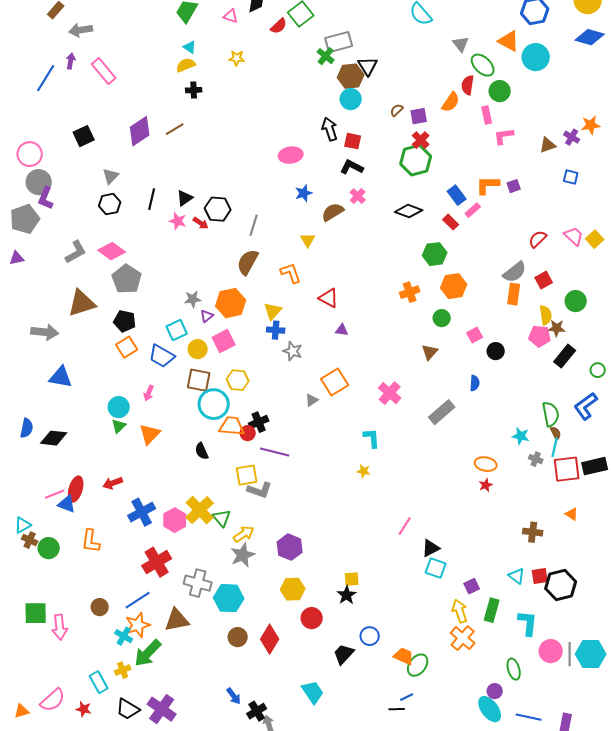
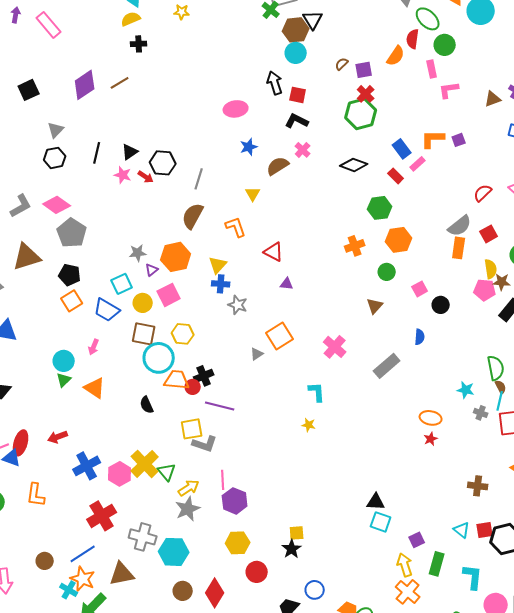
orange triangle: (150, 434) -> (95, 388), turned -40
pink line: (405, 526) -> (223, 480), moved, turned -36
black triangle: (431, 548) -> (376, 502), turned 30
orange star: (138, 625) -> (83, 579), turned -30

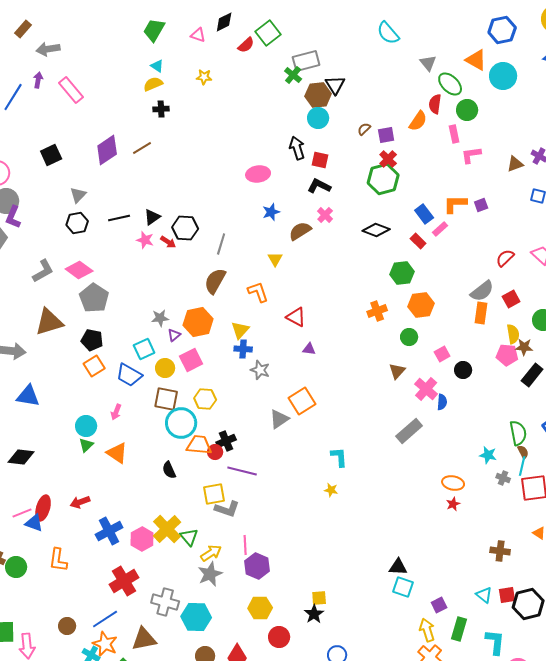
black line: (97, 153) -> (119, 218), turned 65
pink cross: (335, 347) -> (426, 389), moved
gray triangle: (257, 354) -> (279, 419), size x1.5

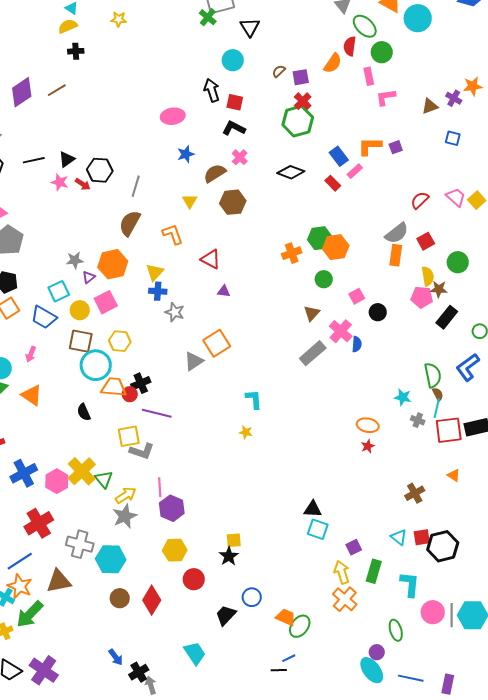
brown hexagon: (318, 95) -> (233, 202), moved
green hexagon: (402, 273) -> (320, 238), moved
gray rectangle: (409, 431) -> (313, 353), moved
brown cross: (500, 551) -> (415, 493), turned -36

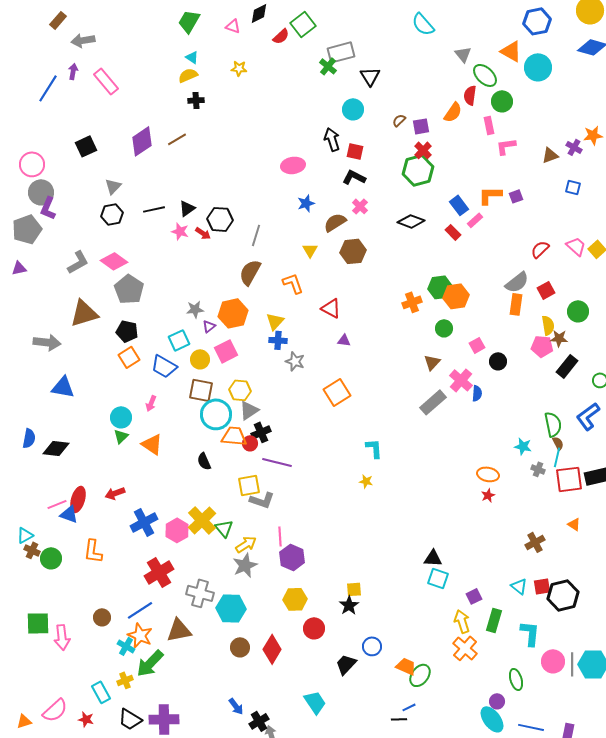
gray triangle: (194, 361) -> (249, 410), moved
purple cross: (44, 670) -> (164, 719), turned -36

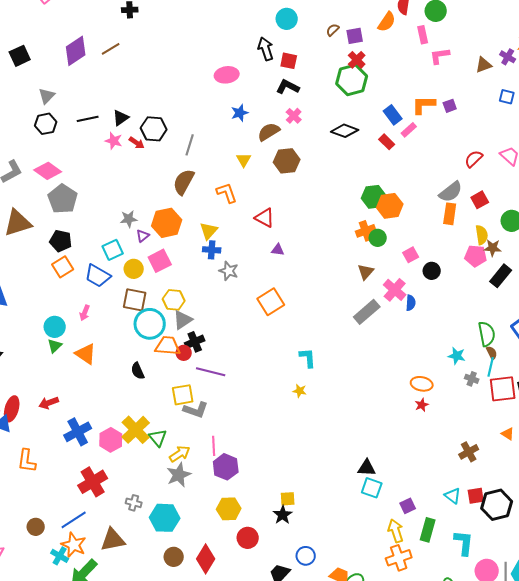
orange cross: (412, 302) -> (366, 231), moved
gray cross: (200, 593) -> (134, 503), size x0.6
orange cross: (465, 648) -> (399, 558), turned 30

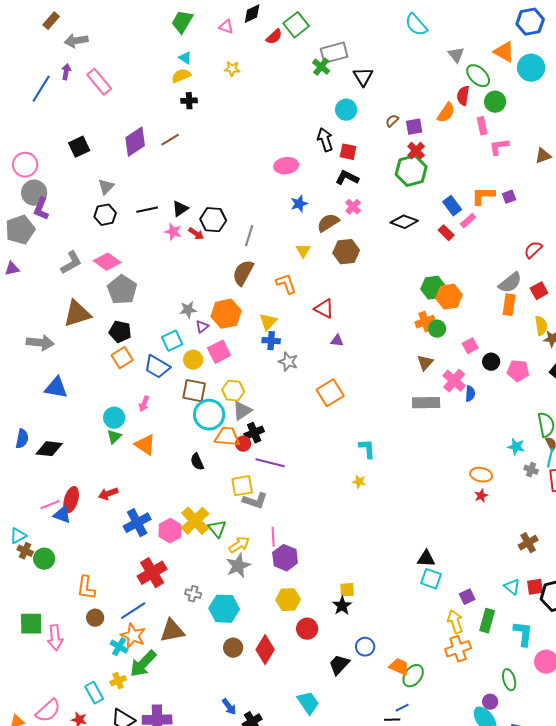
pink pentagon: (476, 256) -> (518, 371), moved
gray rectangle: (367, 312) -> (426, 403), turned 40
orange L-shape: (27, 461) -> (86, 588), moved

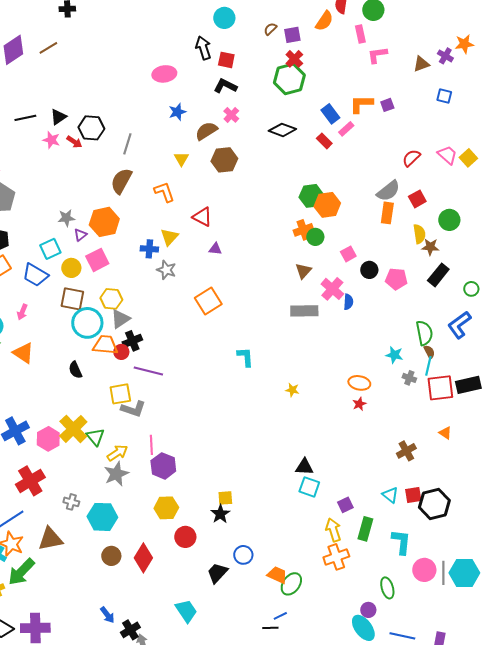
yellow triangle: (268, 322) -> (169, 237), moved
yellow star: (359, 482) -> (292, 390), moved

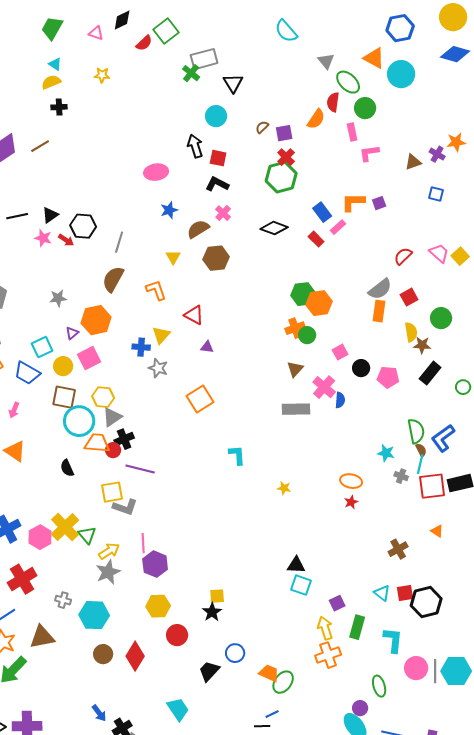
gray star: (66, 218) -> (58, 298), moved
blue L-shape: (459, 325) -> (443, 438), moved

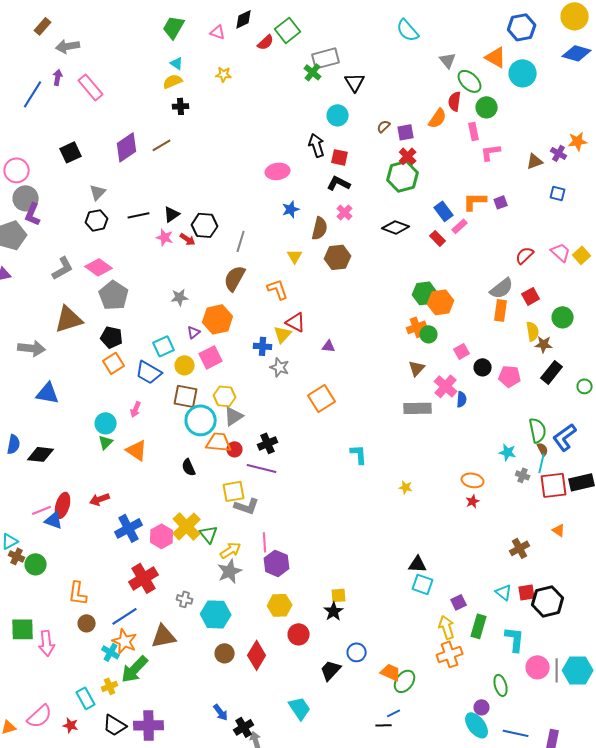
brown semicircle: (198, 229) -> (320, 228), turned 135
red triangle: (194, 315) -> (296, 322), moved
black cross: (124, 439) -> (268, 443), moved

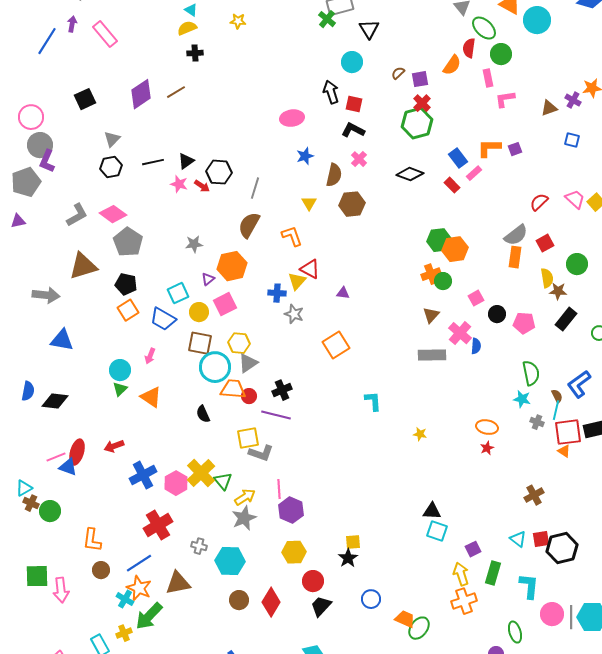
green semicircle: (538, 430) -> (531, 373), moved
orange triangle: (559, 530) -> (564, 451), moved
black trapezoid: (331, 670) -> (321, 606), moved

